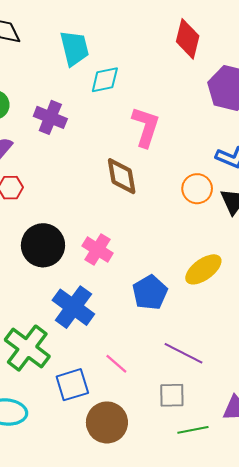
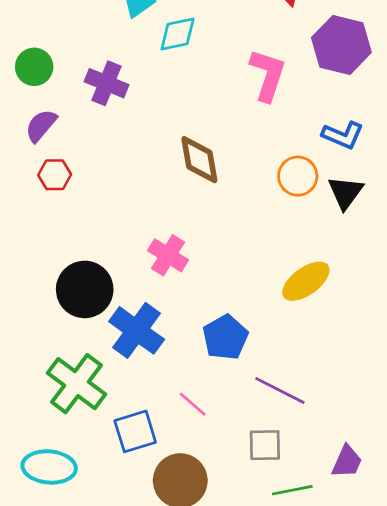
pink L-shape: (146, 127) -> (268, 75), moved
black circle: (43, 245) -> (85, 289), moved
blue pentagon: (150, 292) -> (225, 337), moved

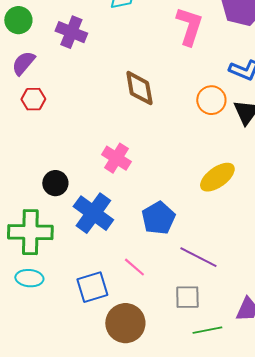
black circle: (85, 289) -> (55, 183), size x0.6
green cross: (76, 384) -> (30, 232), moved, turned -36
cyan ellipse: (49, 467) -> (29, 278), moved, size x0.7

